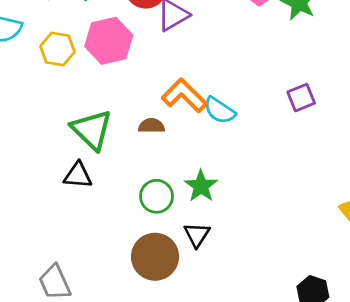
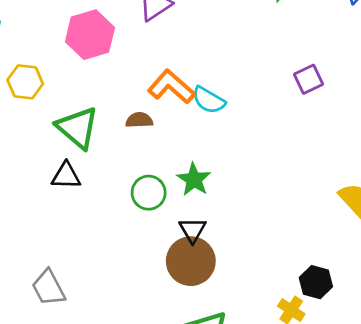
yellow hexagon: (57, 49) -> (25, 82), moved
purple square: (301, 98) -> (309, 79), moved
brown circle: (155, 257) -> (191, 261), moved

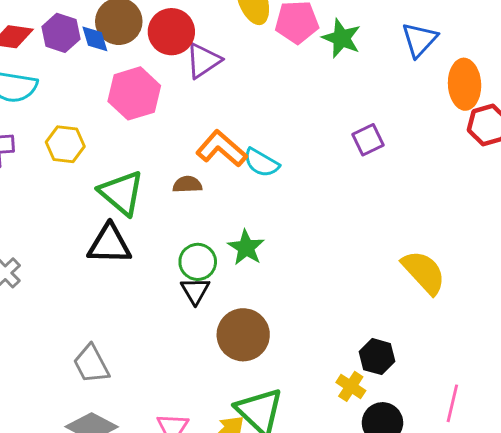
black triangle: (66, 176) -> (109, 244), size x1.4
black triangle: (193, 230) -> (195, 291), moved

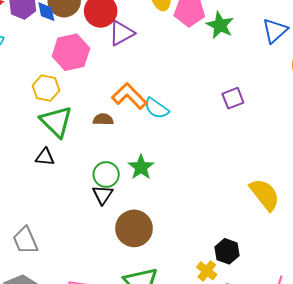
yellow hexagon: (65, 144) -> (46, 88), moved
black triangle: (109, 244) -> (45, 157), size x0.6

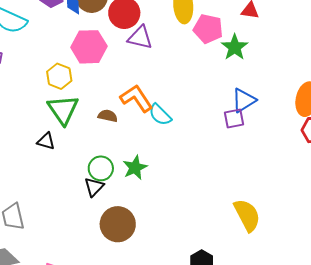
blue triangle: (275, 31) -> (244, 100), moved
purple triangle: (121, 33) -> (140, 37), turned 32

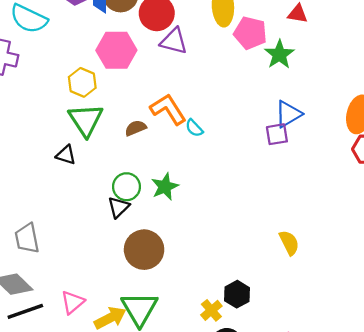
cyan semicircle: (160, 115) -> (194, 128), size x0.7
brown semicircle: (108, 116) -> (136, 128), turned -36
yellow semicircle: (247, 215) -> (289, 243), size x0.7

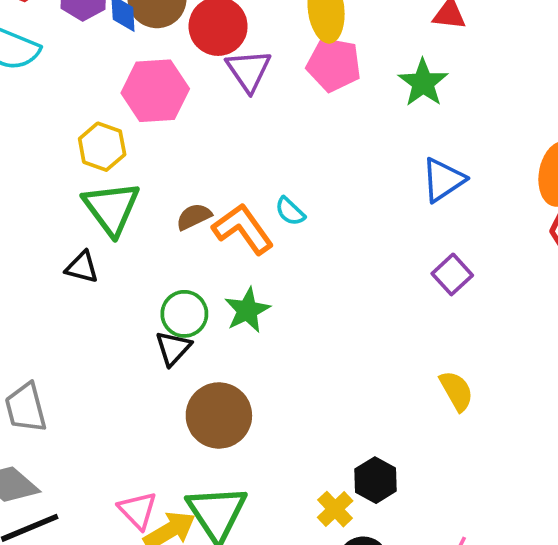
pink pentagon: (250, 33) -> (334, 65), moved
purple triangle: (174, 41) -> (249, 71), turned 44
orange L-shape: (168, 109) -> (243, 229), moved
purple square: (277, 134) -> (452, 274), moved, turned -30
pink triangle: (73, 302) -> (138, 510), moved, turned -30

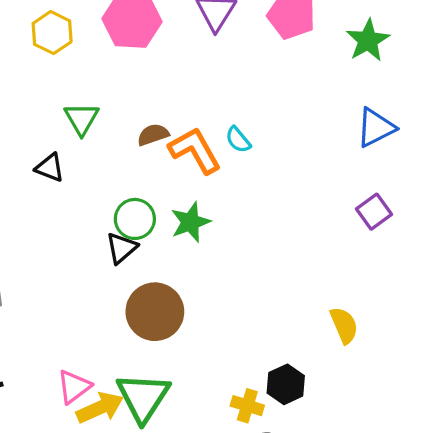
yellow hexagon: (102, 147) -> (52, 33), moved
green triangle: (111, 208) -> (82, 119), size x0.7
yellow semicircle: (456, 391) -> (344, 325), moved
yellow cross: (335, 509) -> (247, 406), turned -36
pink triangle: (138, 510) -> (74, 387), turned 30

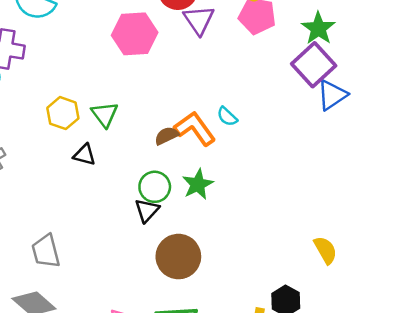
yellow hexagon: (52, 33) -> (63, 113), moved
brown semicircle: (153, 135) -> (167, 136), moved
purple square: (374, 212) -> (314, 65), moved, size x1.6

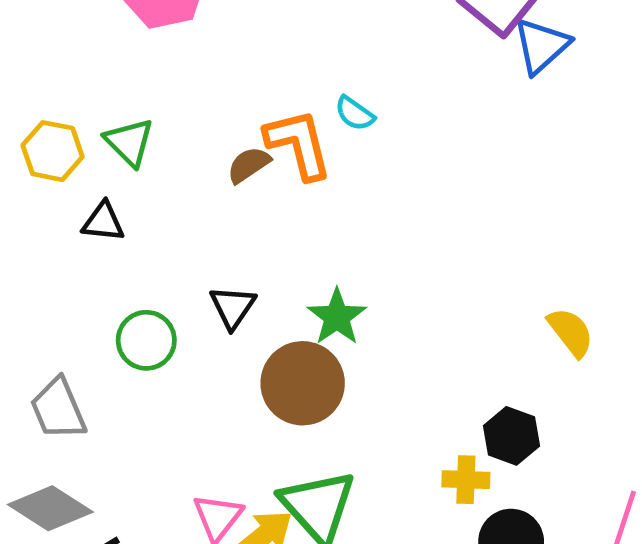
orange L-shape: (195, 129) -> (299, 144), turned 30
green star: (198, 184) -> (337, 317), moved
green circle: (155, 187) -> (146, 340), moved

